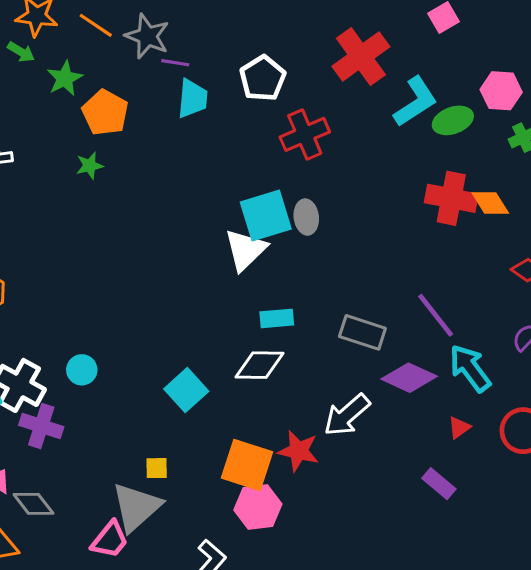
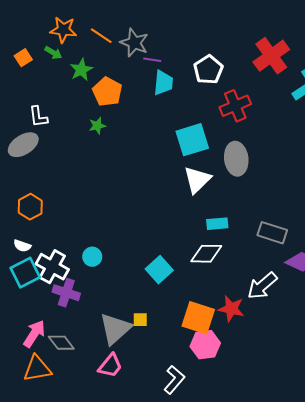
cyan square: (266, 216) -> (192, 140), moved
gray ellipse: (306, 217) -> (236, 159), size x1.5
gray triangle: (136, 507) -> (115, 329), moved

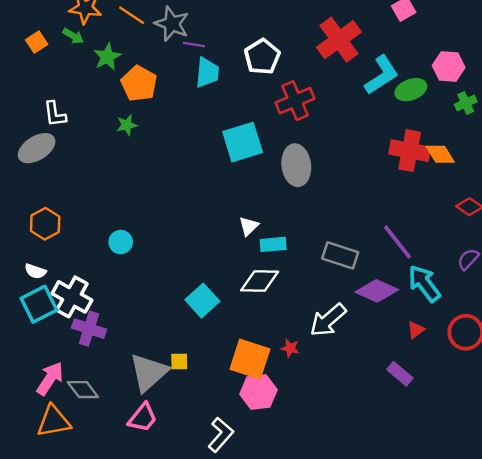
white triangle: (197, 180) -> (249, 226), moved, size x0.6
cyan circle: (92, 257) -> (121, 242), moved
red star: (231, 309) -> (290, 348), size x0.6

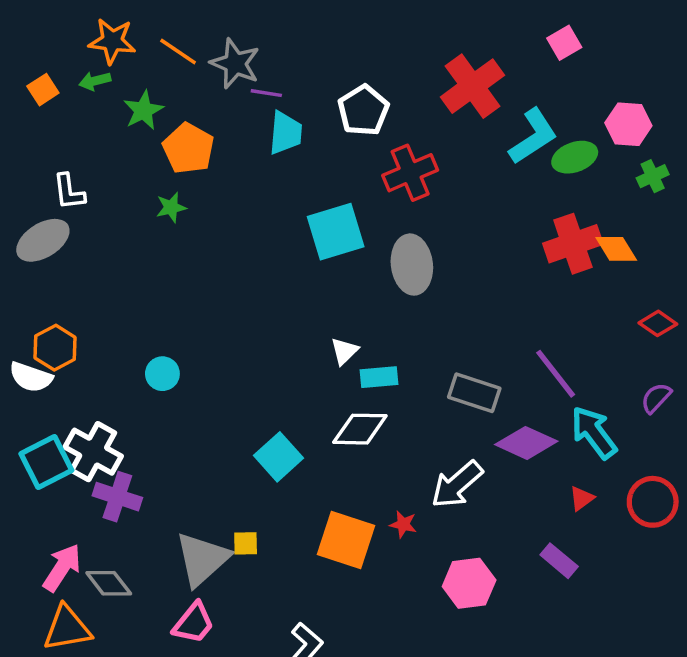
green arrow: (73, 36) -> (95, 81), turned 135
red cross: (410, 151) -> (573, 244), turned -30
white semicircle: (35, 271) -> (31, 377), moved, size x1.4
pink hexagon: (258, 392) -> (469, 583), moved

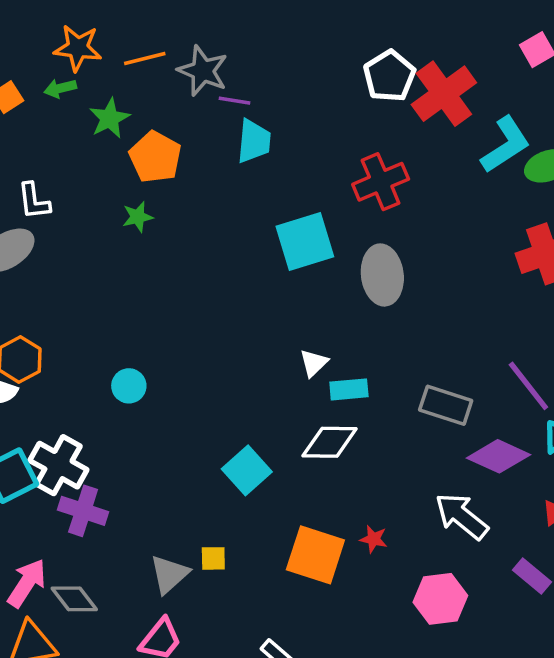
orange line: (178, 51) -> (145, 58), turned -48
white pentagon: (363, 110) -> (389, 76), moved
white arrow: (457, 485) -> (462, 516), moved, turned 80
gray triangle: (202, 559) -> (169, 574), size x0.7

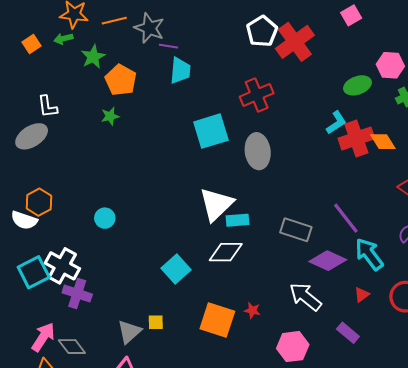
cyan L-shape: (506, 145) -> (336, 123), moved, size x0.7
white triangle: (314, 363) -> (216, 204), size x2.0

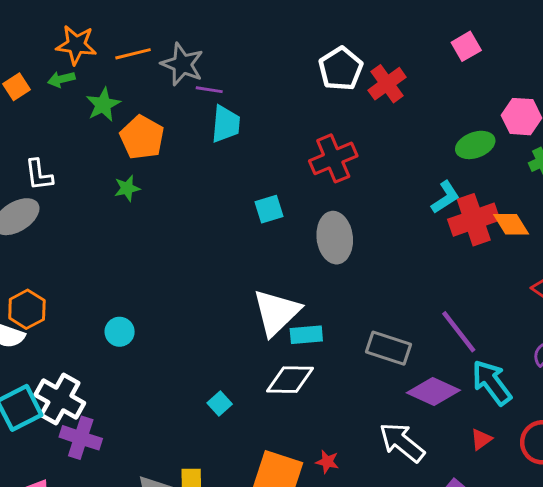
red cross: (295, 42) -> (387, 84), size x0.7
cyan square: (211, 131) -> (269, 209), size x0.6
cyan square: (176, 269) -> (220, 403), size x0.6

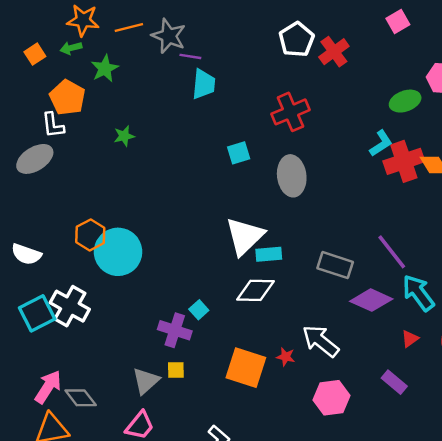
orange pentagon: (142, 137) -> (67, 97), moved
orange hexagon: (27, 309) -> (90, 235), moved
cyan circle: (120, 332) -> (118, 252), size x2.0
purple cross: (81, 438) -> (175, 330), moved
white arrow: (402, 442) -> (321, 341), moved

